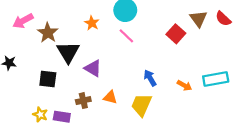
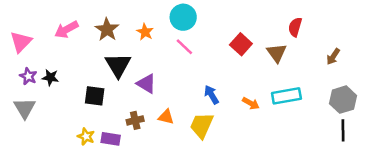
brown triangle: (198, 19) -> (277, 53), moved
red semicircle: (223, 19) -> (295, 27), turned 63
brown star: (48, 33) -> (107, 30), moved

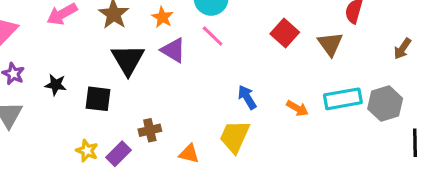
black star: (50, 77) -> (56, 85), moved
purple triangle: (146, 84) -> (173, 50), moved
gray hexagon: (343, 100) -> (385, 104), moved
orange triangle: (166, 117) -> (189, 154), moved
purple rectangle: (111, 139) -> (118, 154), turned -54

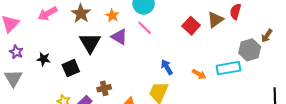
brown triangle: (330, 44) -> (215, 20), moved, turned 30
black square: (98, 99) -> (71, 68), turned -30
gray hexagon: (385, 104) -> (250, 50), moved

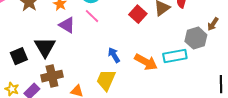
black triangle: (90, 43) -> (45, 47), moved
orange arrow: (199, 74) -> (146, 62), size x1.6
brown cross: (104, 88) -> (52, 76), size x1.5

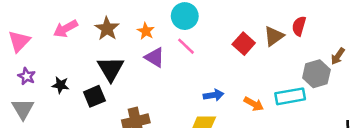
black triangle: (45, 47) -> (111, 69), moved
blue arrow: (114, 55) -> (214, 95), turned 112
orange arrow: (146, 62) -> (254, 104), size x0.7

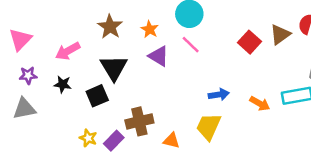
pink arrow: (66, 29) -> (68, 51), moved
purple star: (27, 76) -> (28, 75), turned -30
gray triangle: (23, 109) -> (24, 109), turned 50

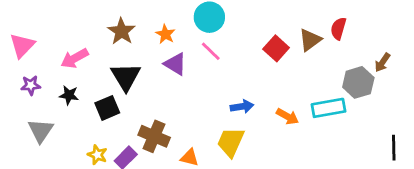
gray triangle: (24, 109) -> (41, 131), moved, turned -45
brown cross: (139, 121) -> (154, 136), turned 36

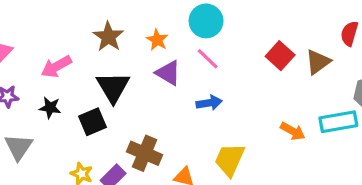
brown triangle: (310, 40) -> (318, 62), moved
blue arrow: (242, 107) -> (209, 103), moved

